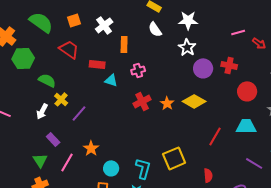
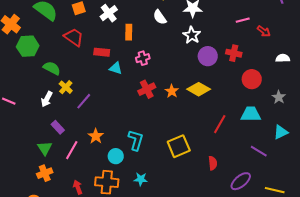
cyan L-shape: (143, 168) -> (136, 140), moved

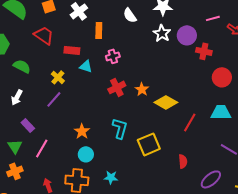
purple circle: (208, 56) -> (187, 35), moved
yellow cross: (66, 87) -> (58, 77), moved
yellow diamond: (199, 89) -> (166, 102), moved
orange star: (96, 136) -> (82, 131), moved
cyan L-shape: (136, 140) -> (120, 128), moved

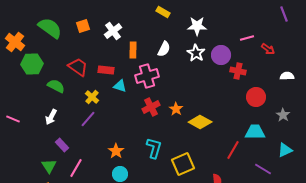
white semicircle: (130, 15) -> (164, 49), moved, turned -119
red trapezoid: (44, 35) -> (78, 67), moved
pink cross: (113, 56) -> (147, 76), size x1.6
red line: (190, 122) -> (233, 150), moved

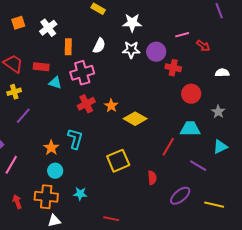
white star: (196, 53) -> (131, 50), turned -30
yellow cross: (92, 97) -> (14, 92), moved, turned 32
cyan L-shape: (154, 148) -> (75, 139), moved

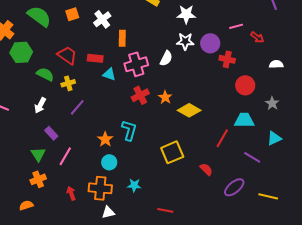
white semicircle: (99, 46) -> (166, 58), moved
red semicircle: (152, 178) -> (206, 169), turned -40

